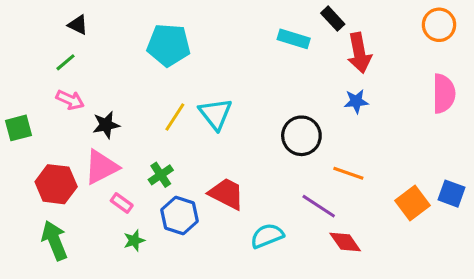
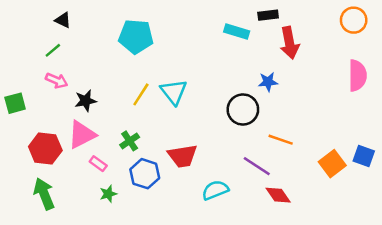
black rectangle: (333, 19) -> (268, 15), turned -54
blue star: (356, 101) -> (268, 82), moved
red trapezoid: (226, 194) -> (182, 156), turned 144

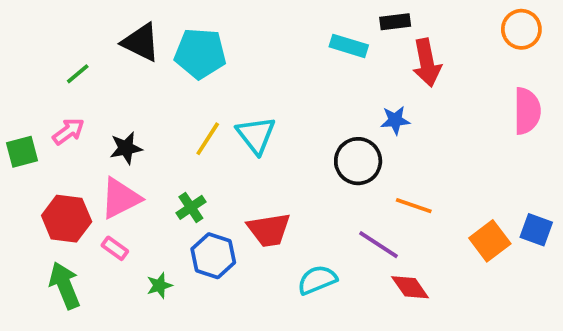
black triangle: (63, 20) -> (141, 42), moved, size x1.6
pink arrow: (57, 81) -> (68, 131), moved, turned -60
pink rectangle: (98, 164) -> (115, 248), moved

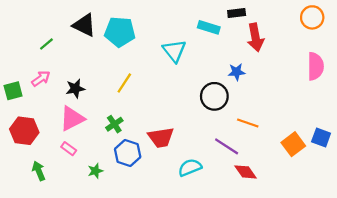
cyan triangle: (256, 135) -> (174, 51), moved
red hexagon: (67, 219) -> (24, 131), moved
green arrow: (65, 285) -> (39, 171), size x0.7

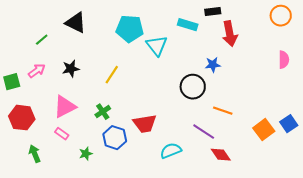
cyan pentagon: (120, 32) -> (130, 29), moved
pink semicircle: (316, 66) -> (284, 60), size x0.7
black star: (75, 89) -> (71, 69), moved
blue square: (321, 137) -> (289, 124), turned 36

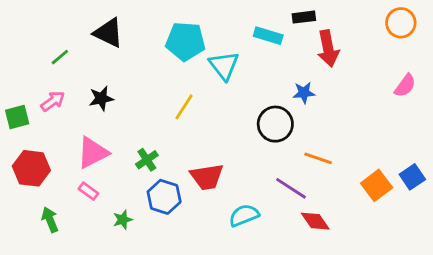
pink semicircle: (284, 60) -> (405, 86), turned 36
yellow line: (112, 75) -> (184, 107), moved

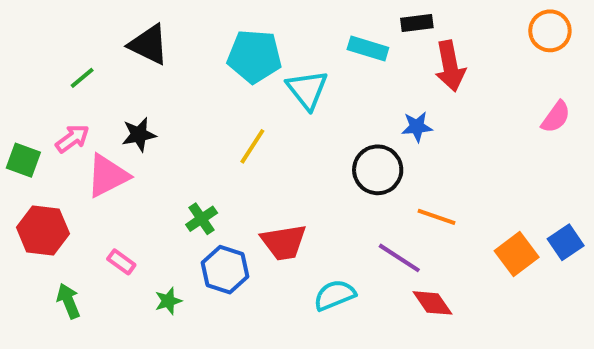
green square: (17, 117) -> (23, 160), turned 35
pink triangle: (93, 153) -> (108, 176), moved

